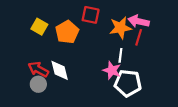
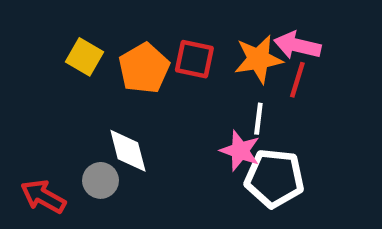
red square: (91, 15) -> (194, 59), moved
red arrow: (38, 69) -> (43, 196), moved
gray circle: (38, 84) -> (100, 180), moved

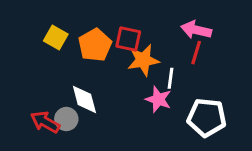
orange star: (258, 59) -> (143, 60), moved
white pentagon: (274, 178) -> (207, 117), moved
red arrow: (43, 196) -> (45, 122), moved

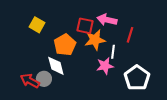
pink arrow: (196, 30) -> (107, 20), moved
orange pentagon: (95, 45) -> (65, 45), moved
pink star: (158, 99) -> (105, 66), turned -30
white pentagon: (207, 117) -> (137, 78), turned 30

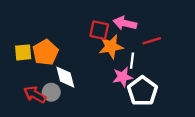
yellow square: (37, 25) -> (23, 52), moved, turned -35
red line: (130, 35) -> (152, 41), turned 56
orange pentagon: (65, 45) -> (45, 52), moved
white pentagon: (137, 78) -> (142, 91), moved

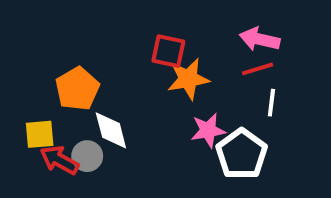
pink arrow: (125, 23) -> (260, 39), moved
yellow square: (23, 52) -> (40, 134), moved
white line: (132, 61) -> (271, 103), moved

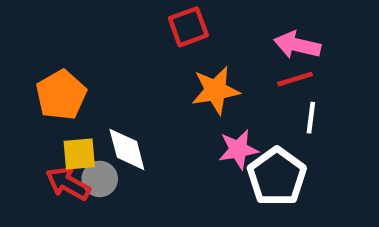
red square: (168, 51) -> (188, 27), moved, turned -32
orange pentagon: (77, 89) -> (61, 95), moved
yellow square: (40, 134) -> (79, 154), moved

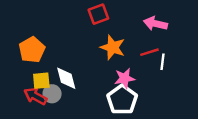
red line: (295, 79) -> (149, 52), moved
orange star: (216, 90) -> (113, 47), turned 30
white pentagon: (277, 177) -> (122, 100), moved

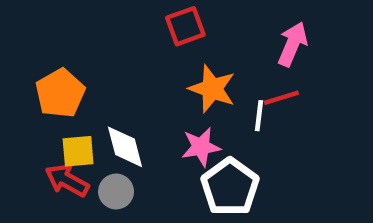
pink arrow: (155, 24) -> (293, 44), turned 100
white line: (163, 62) -> (259, 116), moved
pink star: (125, 78) -> (201, 147), moved
gray circle: (52, 94) -> (116, 192), moved

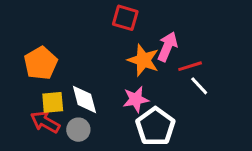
red square: (185, 26) -> (125, 18), turned 36
pink arrow: (293, 44) -> (167, 47), moved
white line: (259, 116) -> (199, 86), moved, turned -50

